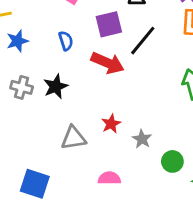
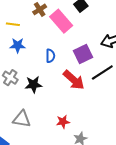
purple square: (109, 24) -> (83, 54), turned -30
gray triangle: (73, 138) -> (22, 119), moved

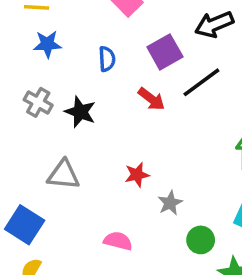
red arrow: (74, 80) -> (151, 99), size x0.7
black star: (33, 84) -> (80, 112), turned 30

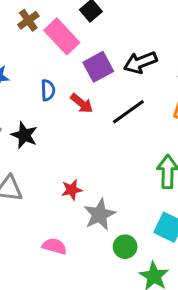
purple square: (165, 52) -> (98, 67), moved
red arrow: (151, 99) -> (82, 103), moved
gray star: (170, 203) -> (100, 215), size x1.5

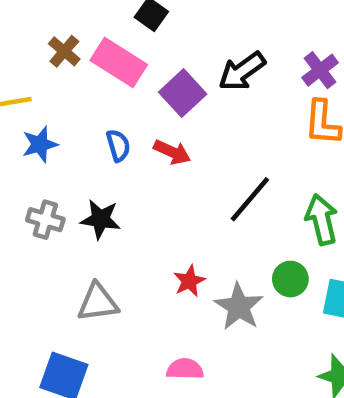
black line: (128, 112) -> (250, 199), moved
green circle: (125, 247) -> (290, 279), moved

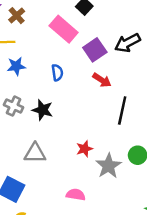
brown cross: (64, 51) -> (17, 16), moved
red arrow: (172, 152) -> (102, 80), moved
black line: (250, 199) -> (122, 110), turned -36

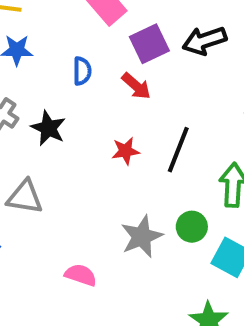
red arrow: (102, 80) -> (136, 86), moved
red star: (84, 149) -> (125, 151), moved

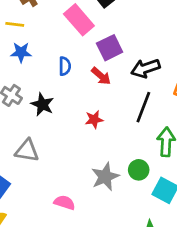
black arrow: (204, 41) -> (145, 68), moved
black line: (178, 150) -> (143, 107), moved

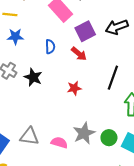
black arrow: (145, 68) -> (117, 27), moved
gray triangle: (27, 151) -> (29, 136), moved
green circle: (139, 170) -> (109, 138), moved
pink semicircle: (65, 203) -> (59, 143), moved

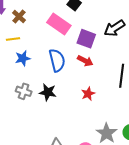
purple square: (85, 31) -> (86, 39), turned -30
blue semicircle: (50, 47) -> (57, 60), size x1.6

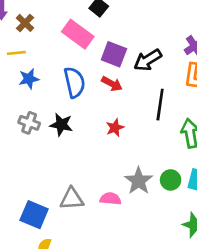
black arrow: (114, 28) -> (148, 60), moved

